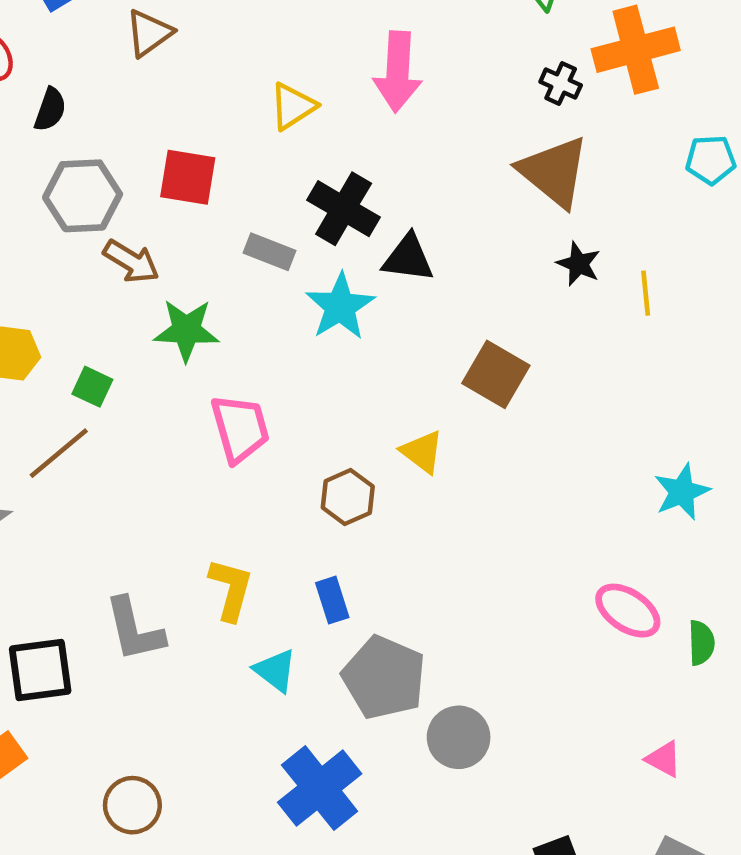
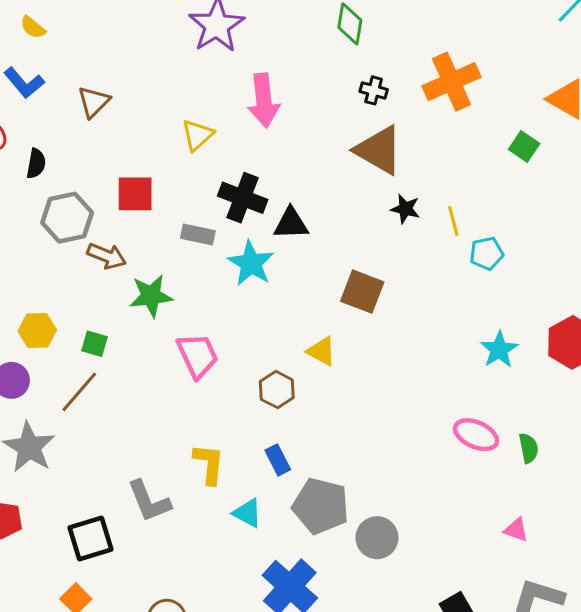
orange cross: (636, 50) -> (451, 82), moved
cyan pentagon: (711, 160) -> (487, 253), moved

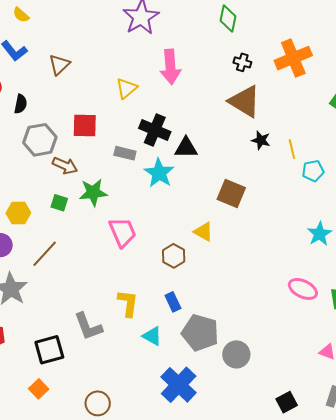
green square: (94, 344) -> (59, 203), moved

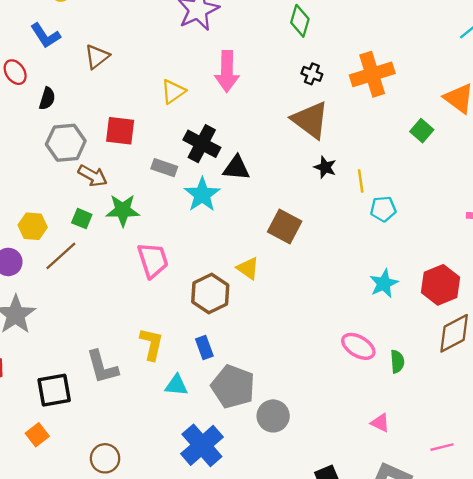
brown line: (45, 254) -> (61, 256), moved
brown hexagon: (174, 256) -> (210, 293), size x1.4
cyan triangle: (152, 336) -> (176, 385), turned -30

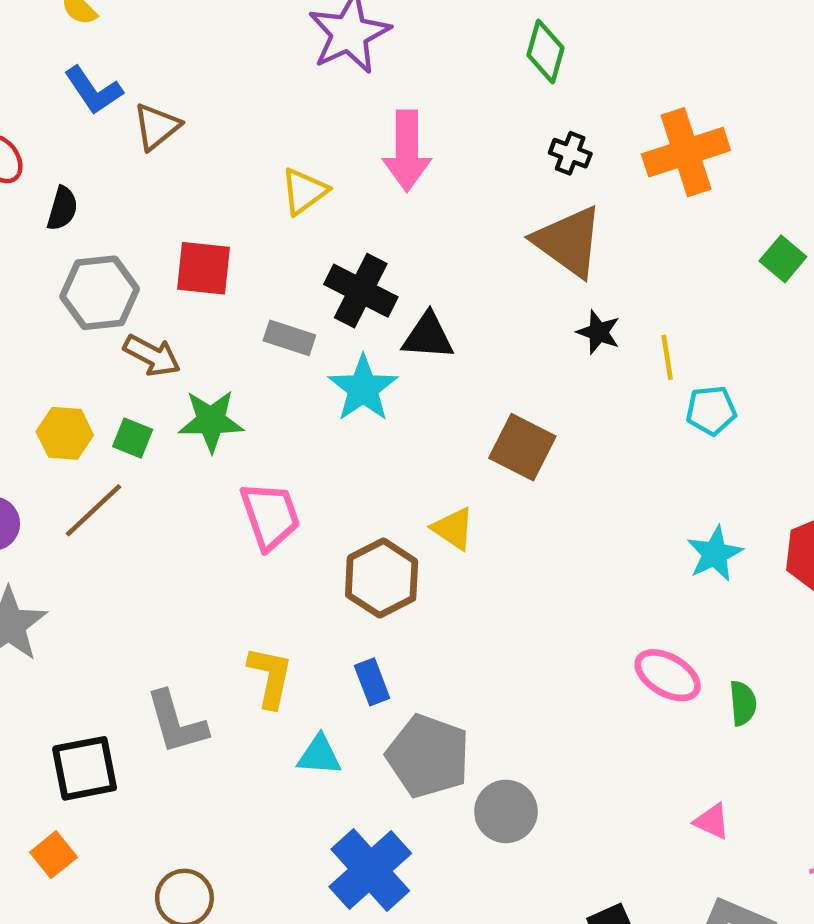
blue L-shape: (45, 36) -> (93, 90), moved
yellow hexagon: (33, 226) -> (65, 433), moved

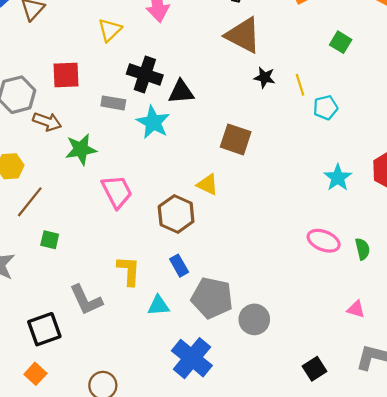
green square: (783, 259) -> (341, 42), moved
green square: (133, 438) -> (50, 240), moved

